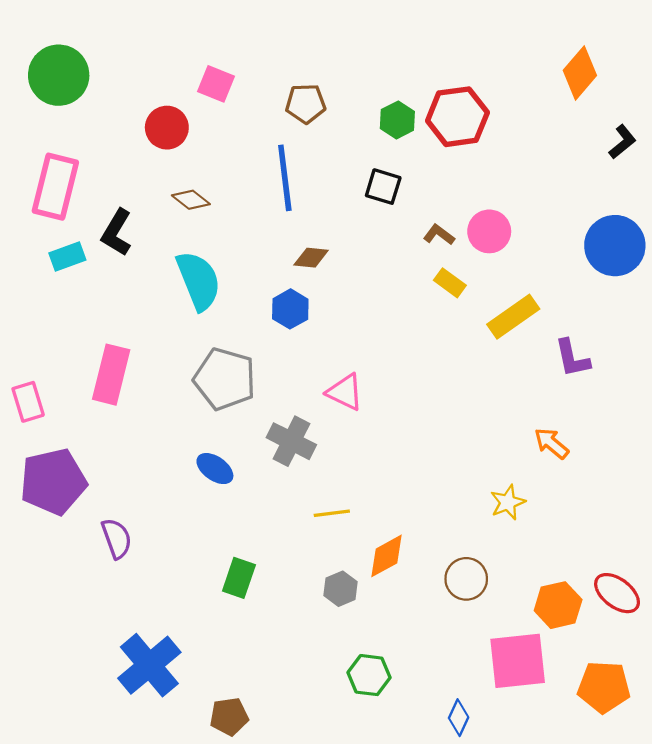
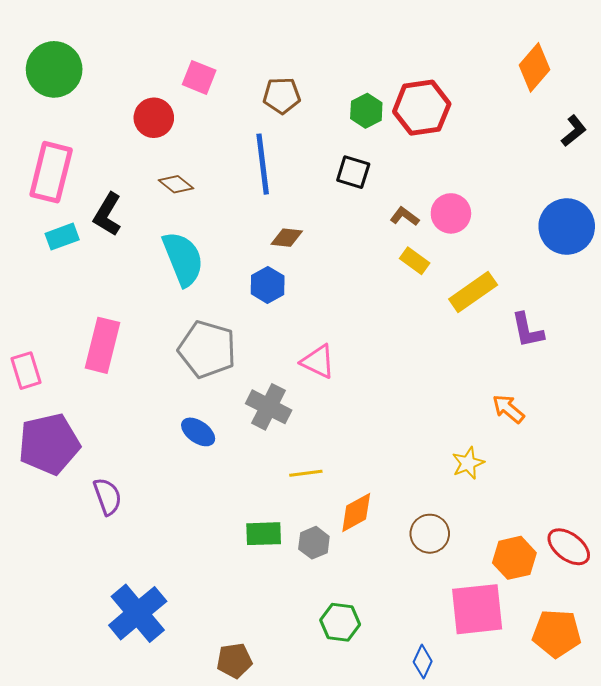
green rectangle: (239, 578) -> (264, 534), moved, turned 69
brown pentagon: (229, 717) -> (234, 661), moved

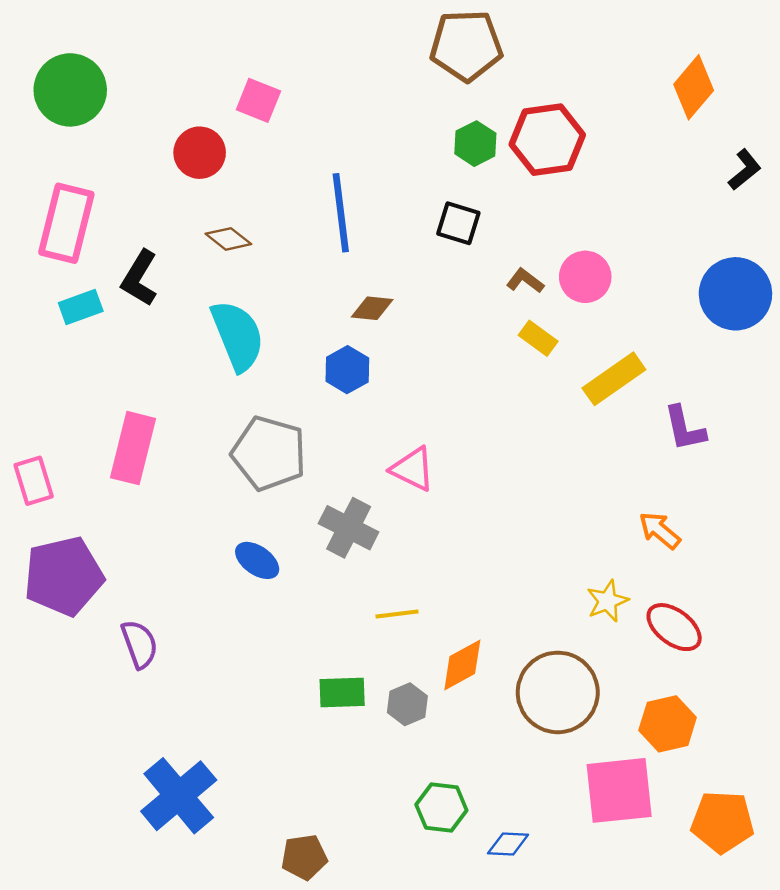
brown pentagon: (282, 96) -> (466, 45), moved, size x1.5
brown circle: (430, 534) -> (558, 692), size x1.6
red ellipse: (569, 547) -> (674, 627), moved
blue diamond: (423, 662) -> (508, 844), moved, turned 68

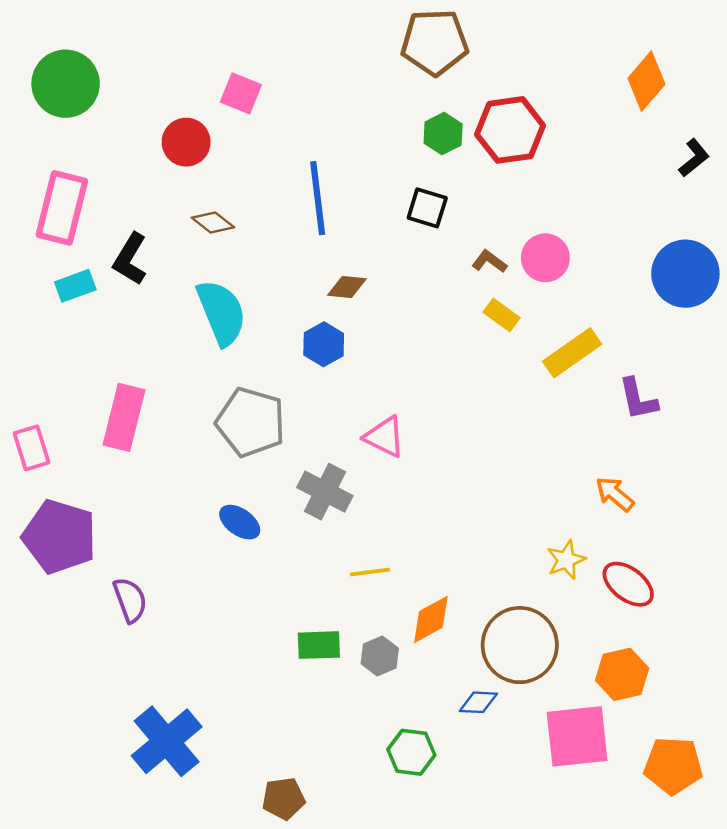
purple pentagon: (64, 576) -> (59, 537), turned 30
blue diamond: (508, 844) -> (478, 702), moved

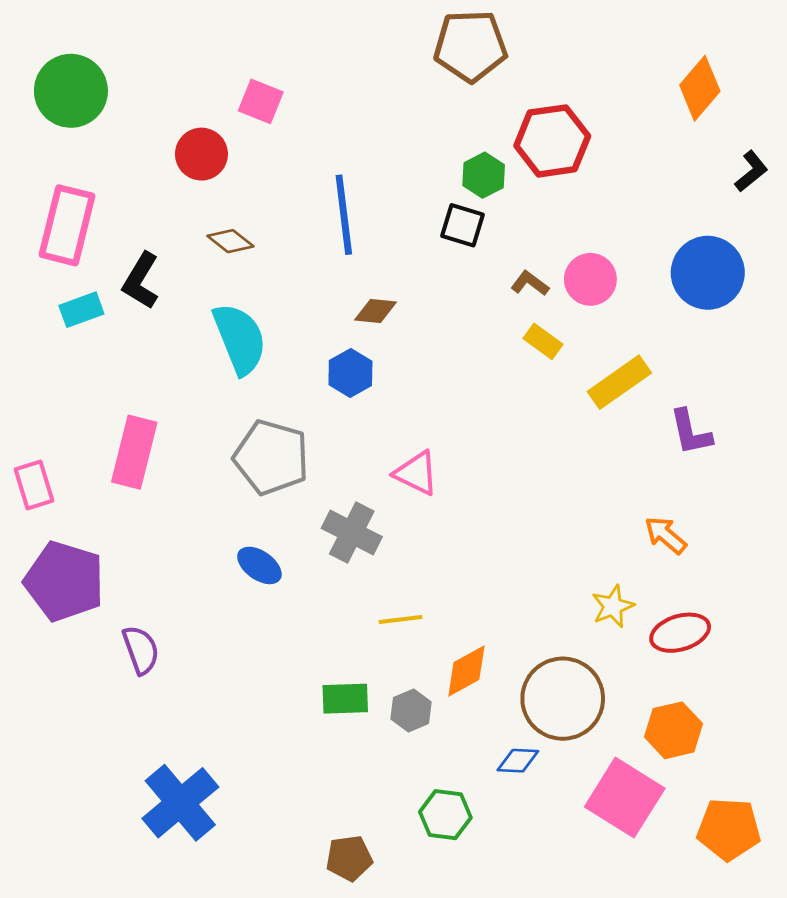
green hexagon: (443, 134) -> (484, 175), moved
blue circle: (685, 274) -> (708, 273), moved
red ellipse: (628, 584) -> (680, 633), turned -54
pink square: (577, 736) -> (625, 798), turned 38
brown pentagon: (284, 799) -> (349, 858), moved

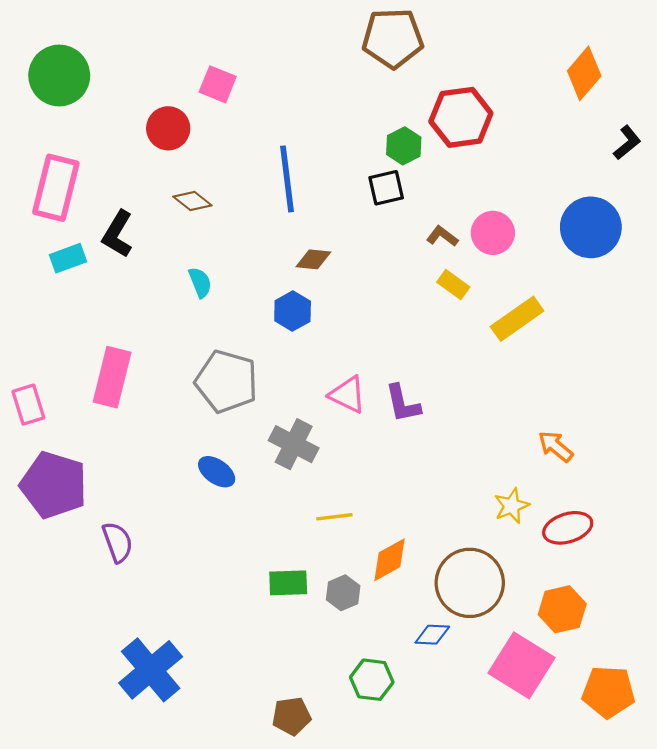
black square: (463, 225) -> (386, 188), turned -30
cyan semicircle: (240, 339) -> (200, 282), size x0.5
purple L-shape: (691, 432) -> (403, 403), moved

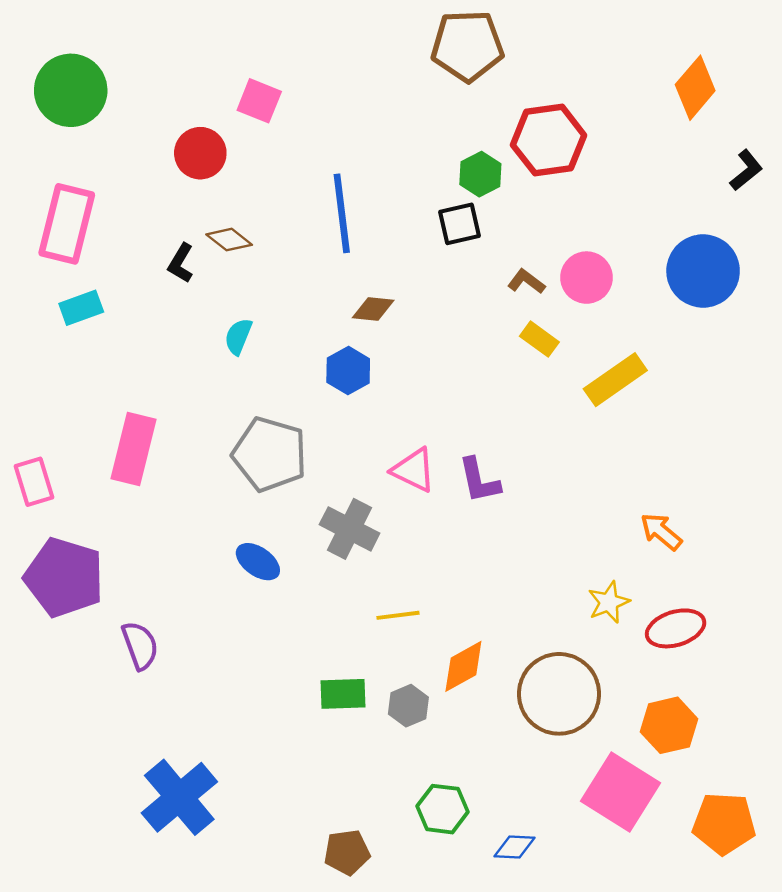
black L-shape: (118, 234) -> (181, 263), moved, size x0.7
cyan semicircle: (200, 282) -> (238, 336), turned -136
blue diamond: (432, 635) -> (515, 847), moved

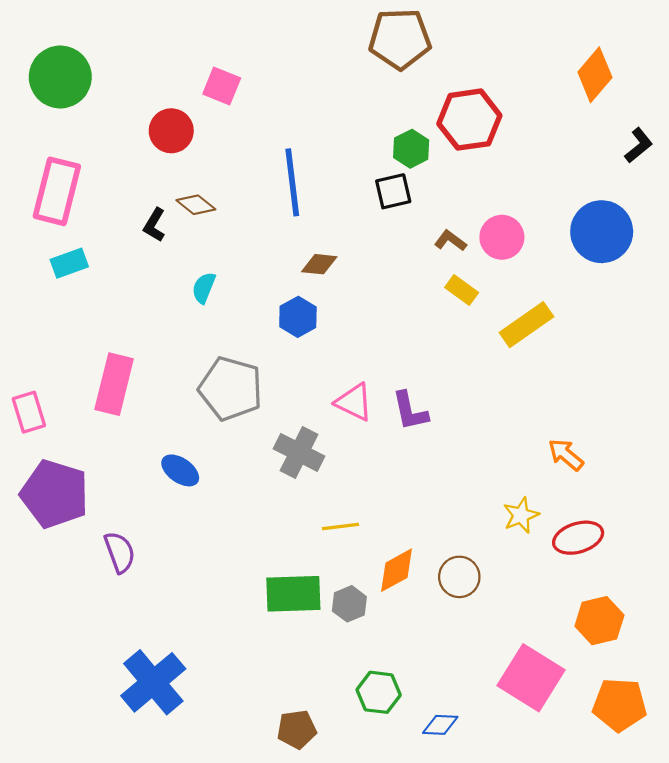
blue ellipse: (258, 562) -> (180, 470), moved
green rectangle: (343, 694) -> (293, 594), size x1.4
brown circle: (559, 694) -> (459, 577), moved, size x0.6
orange hexagon: (669, 725) -> (599, 621), moved

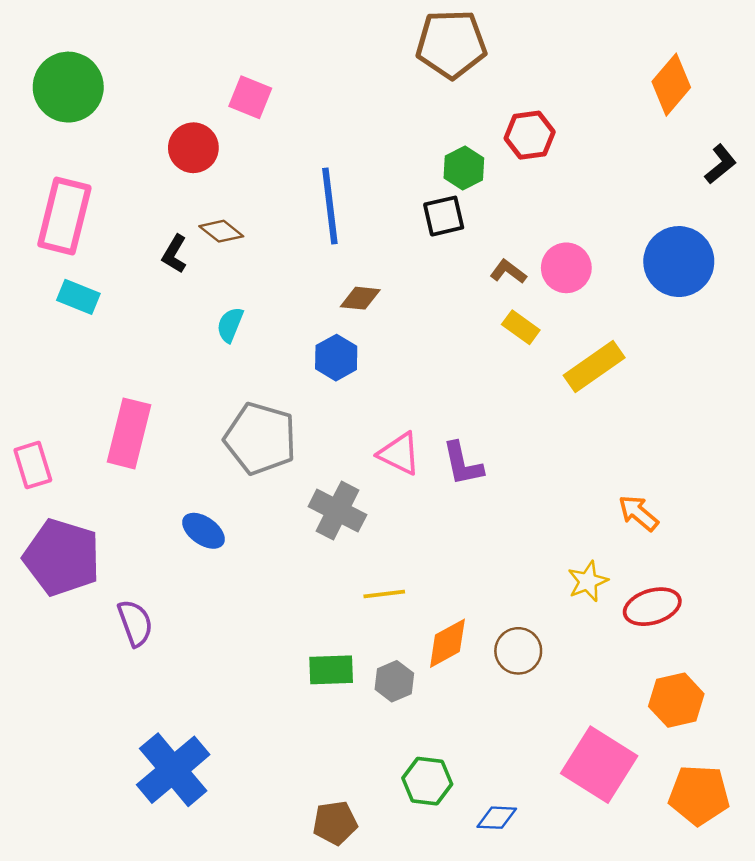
red hexagon: (469, 120) -> (530, 135), size x0.7
cyan rectangle: (69, 263) -> (78, 297), turned 42
green rectangle: (293, 594) -> (331, 670), size x0.7

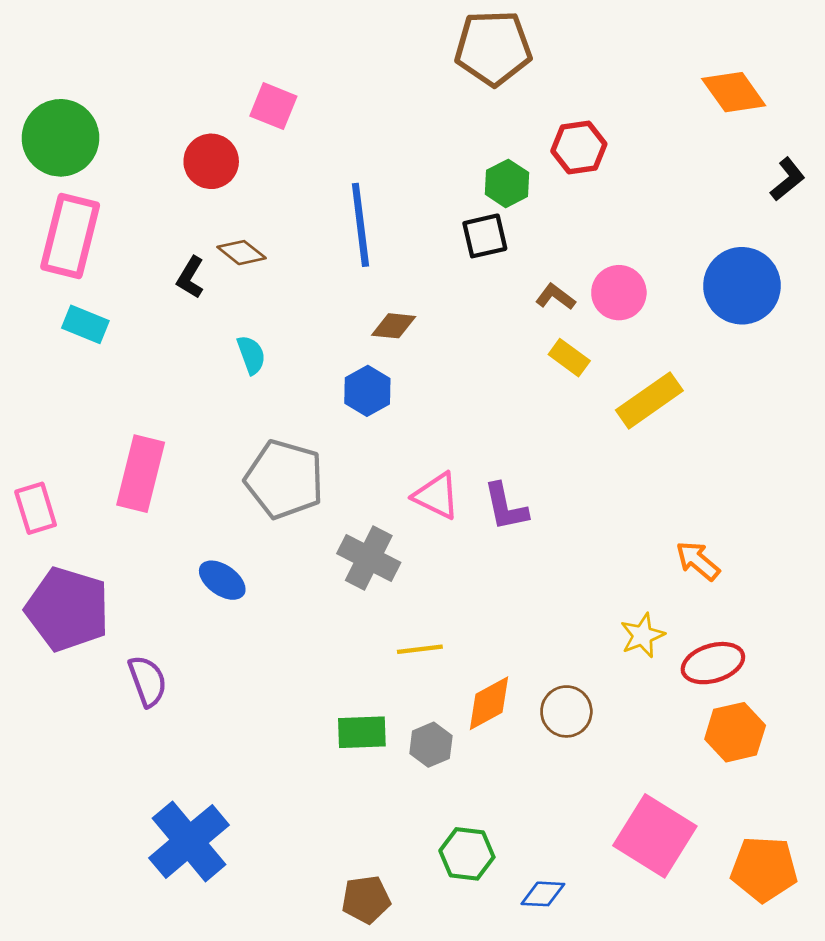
orange diamond: (671, 85) -> (734, 92), turned -76
green circle: (68, 87) -> (60, 138), moved
cyan semicircle: (230, 325) -> (251, 355), turned 138
orange hexagon: (676, 700) -> (735, 732), moved

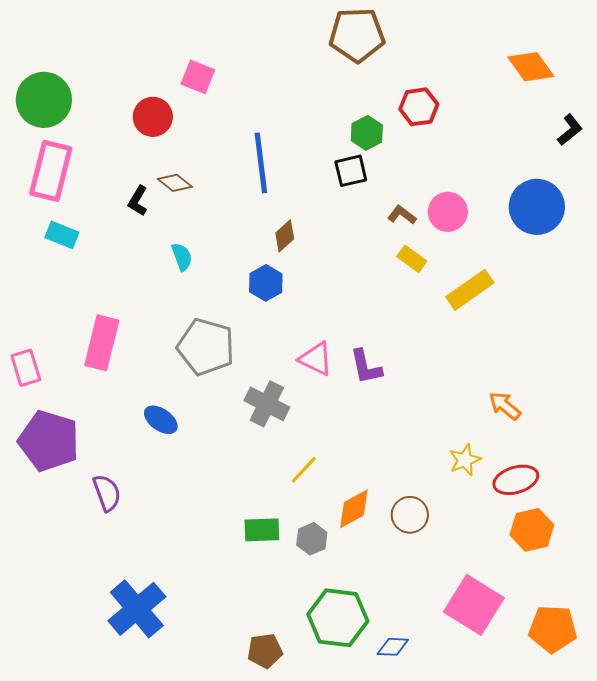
brown diamond: (394, 326) -> (285, 236), turned -48
yellow line: (420, 649) -> (304, 470), turned -40
green hexagon: (467, 854) -> (338, 618), size x1.5

